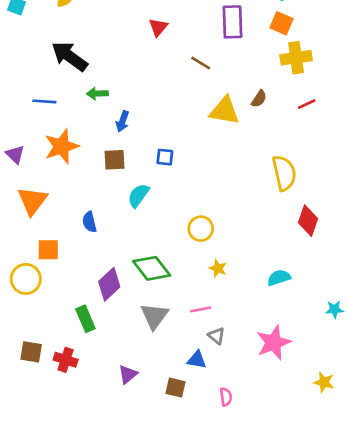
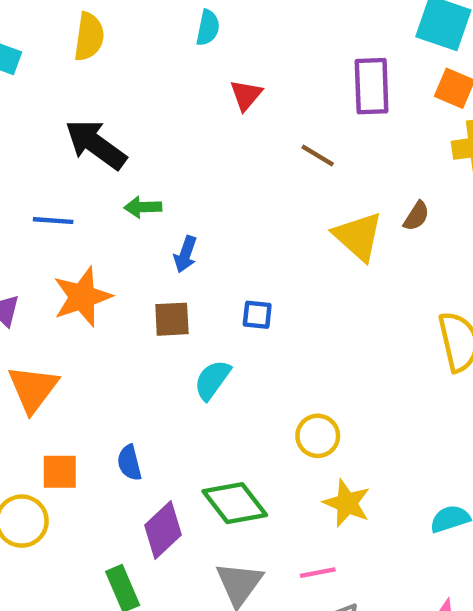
yellow triangle: (225, 111) -> (358, 236), turned 32
blue semicircle: (89, 222) -> (129, 463), moved
yellow star: (218, 268) -> (347, 503), size x1.5

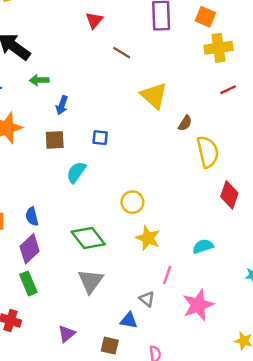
brown line: (318, 156) -> (122, 53), moved
brown semicircle: (416, 216) -> (185, 123), moved
purple diamond: (163, 530) -> (30, 249), moved
pink line: (318, 573) -> (167, 275), moved, turned -60

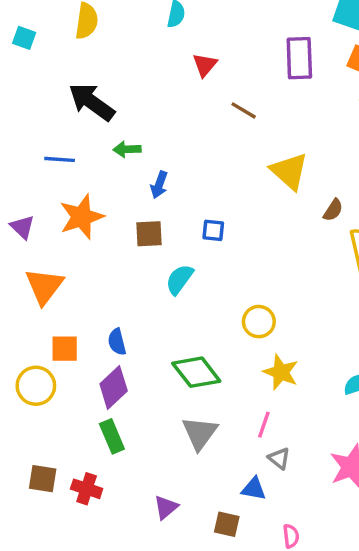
pink line: (167, 275) -> (264, 425), moved

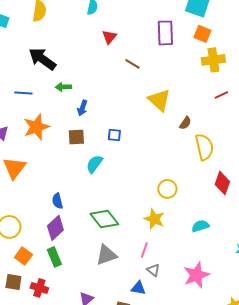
yellow circle: (259, 322) -> (167, 189), moved
orange square: (65, 349) -> (23, 256), moved, turned 36
gray triangle: (200, 433) -> (106, 255), turned 35

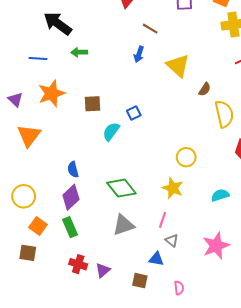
blue arrow: (82, 108) -> (139, 54), moved
blue square: (114, 135) -> (134, 113), moved, turned -32
red cross: (39, 288) -> (78, 264), moved

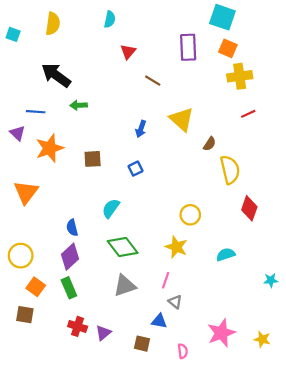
blue arrow: (139, 54) -> (141, 129), moved
purple triangle: (15, 100) -> (17, 133), moved
cyan semicircle: (111, 131) -> (111, 208), moved
pink star: (216, 246) -> (221, 333), moved

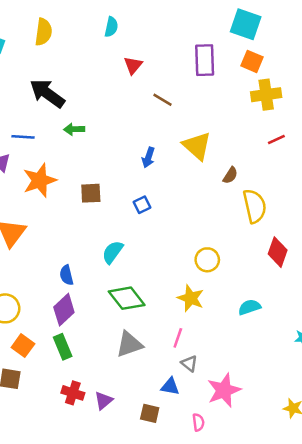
pink star: (221, 333) -> (224, 390), moved

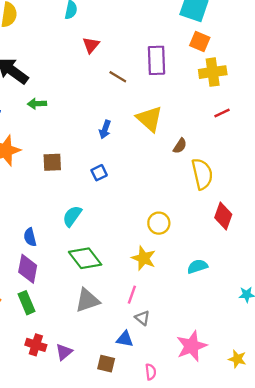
purple rectangle: (205, 60) -> (156, 60), moved
purple diamond: (64, 310) -> (28, 269), turned -36
pink star: (224, 390) -> (192, 346), moved

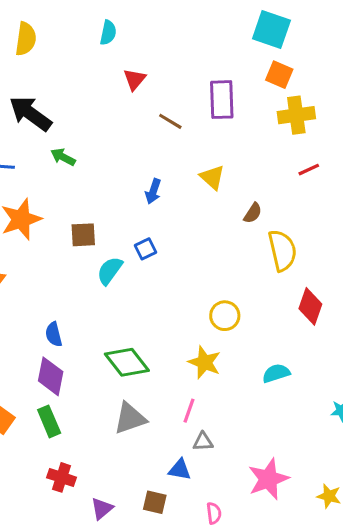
green arrow: (37, 104) -> (63, 157), turned 30
yellow triangle: (149, 119) -> (212, 177), size x0.7
cyan semicircle: (72, 216) -> (110, 271), moved
gray triangle: (142, 318) -> (203, 442), turned -42
purple triangle: (64, 352) -> (102, 509), moved

